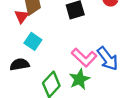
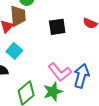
blue arrow: (108, 59) -> (81, 76), turned -135

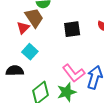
brown trapezoid: (18, 16) -> (34, 18), turned -30

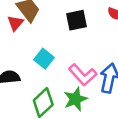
cyan square: (30, 52) -> (44, 59), moved

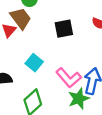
green star: (75, 99) -> (79, 99), moved

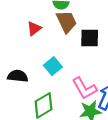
brown trapezoid: (21, 18) -> (67, 22), moved

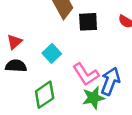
red triangle: (34, 28) -> (14, 42), moved

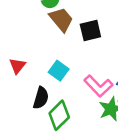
black semicircle: (16, 66) -> (41, 98), moved, turned 114

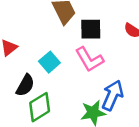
pink L-shape: (98, 86) -> (89, 59), moved

